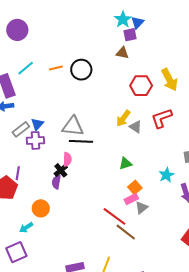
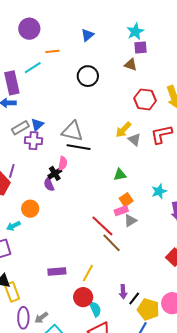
blue triangle: (137, 23) -> (87, 35), moved
orange line: (56, 68) -> (53, 51), moved
purple semicircle: (56, 182) -> (49, 184), turned -40

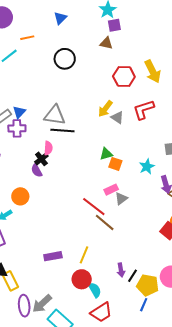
orange square: (126, 200) -> (115, 164), moved, turned -32
gray arrow: (41, 318) -> (42, 304), size x1.5

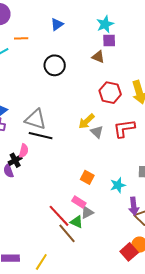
green triangle: (106, 154) -> (77, 222), moved, turned 32
pink rectangle: (111, 190) -> (79, 202), turned 48

